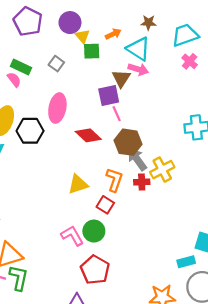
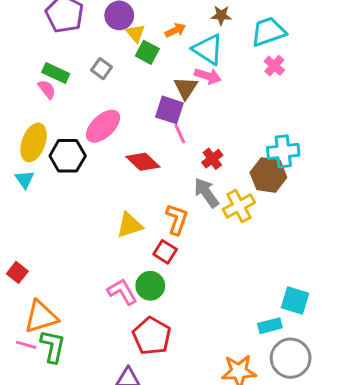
green square: (92, 51) -> (147, 52), turned 30
purple square: (109, 95) -> (169, 110), turned 30
pink ellipse: (57, 108) -> (103, 126), turned 36
brown hexagon: (128, 142) -> (268, 175), moved
red cross: (142, 182) -> (212, 159), moved, turned -35

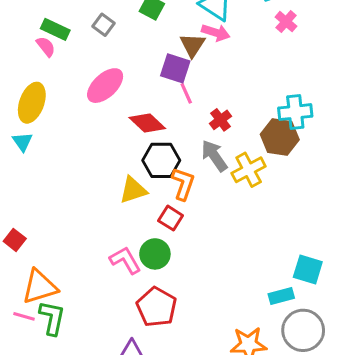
black hexagon: (68, 156) -> (161, 160), moved

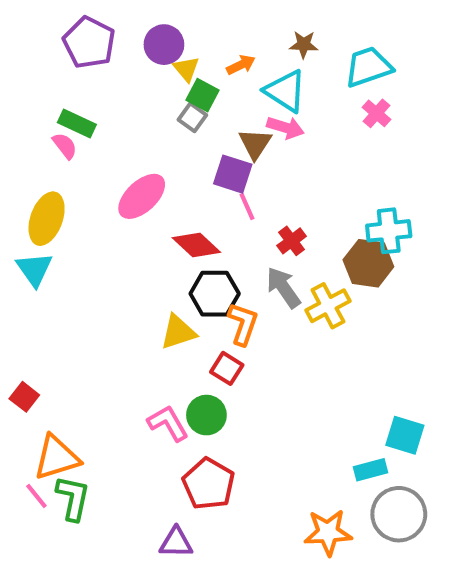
gray square: (104, 25) -> (192, 117), moved
cyan triangle: (22, 142) -> (34, 269), size x1.4
pink line: (24, 316) -> (36, 496), turned 35

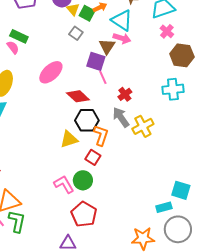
green square: (202, 95) -> (87, 13), moved
brown hexagon: (368, 263) -> (182, 55), moved

